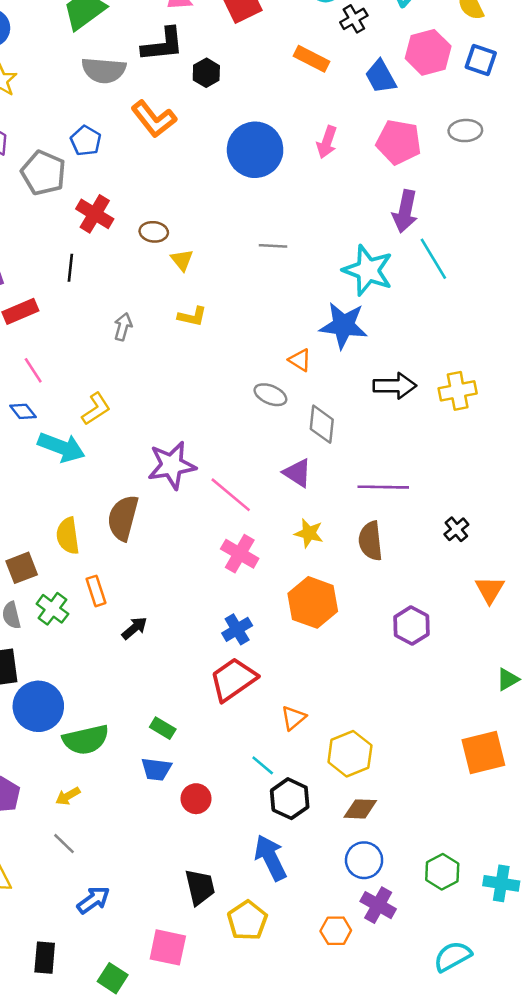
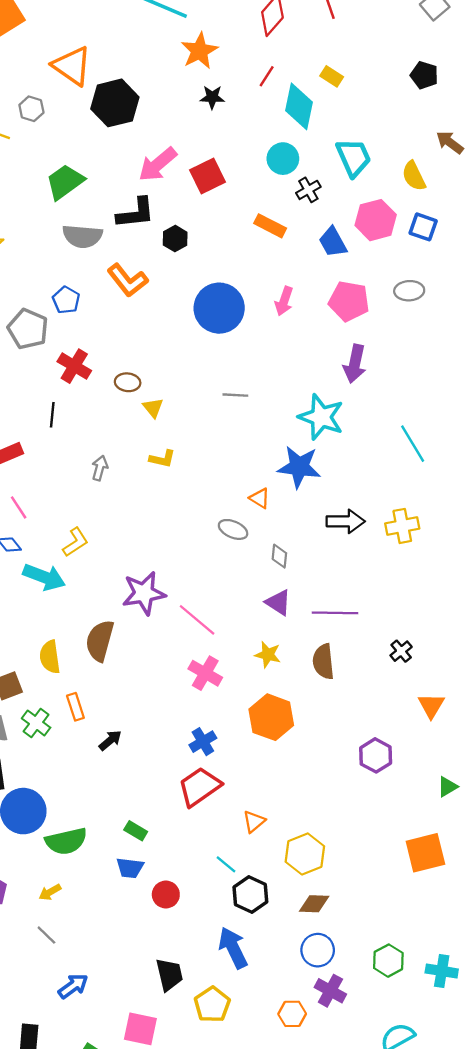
cyan line: (433, 259) -> (413, 444), moved
gray diamond: (322, 424) -> (279, 556), size x0.7
purple triangle: (297, 473) -> (278, 602), moved
purple hexagon: (411, 626) -> (376, 755), moved

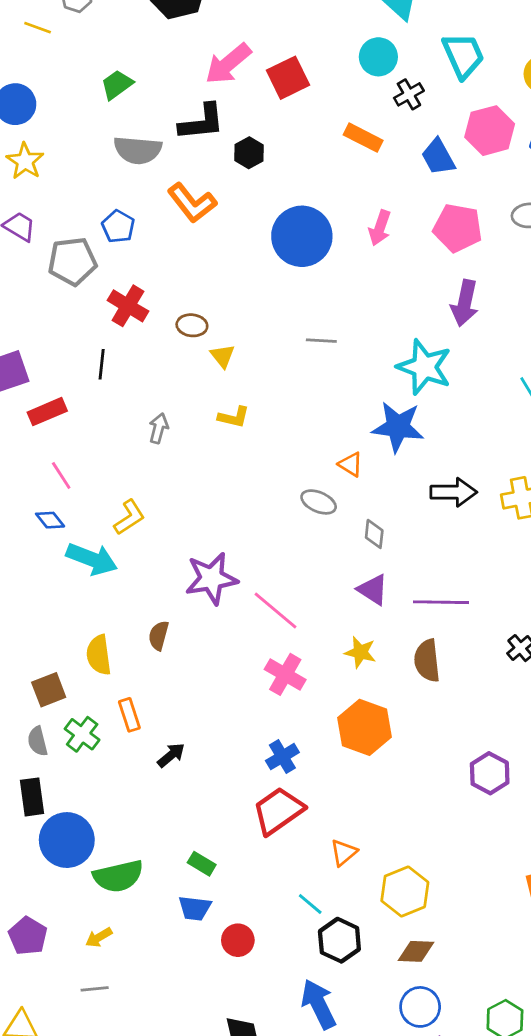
green trapezoid: (65, 182) -> (117, 85), size x0.7
gray pentagon: (28, 329) -> (72, 261), turned -30
brown semicircle: (100, 641) -> (159, 636), size x0.6
gray line: (46, 935) -> (95, 989), turned -50

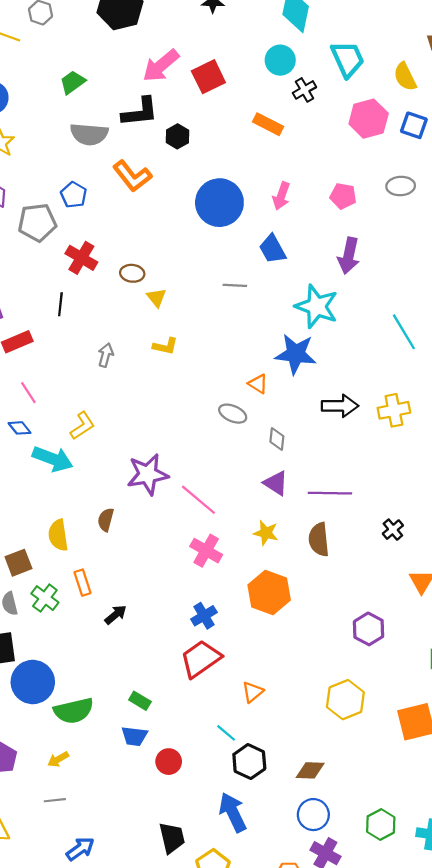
blue trapezoid: (438, 157) -> (272, 249), moved
pink pentagon: (458, 228) -> (343, 196), size x0.7
yellow hexagon: (405, 891) -> (345, 700), moved

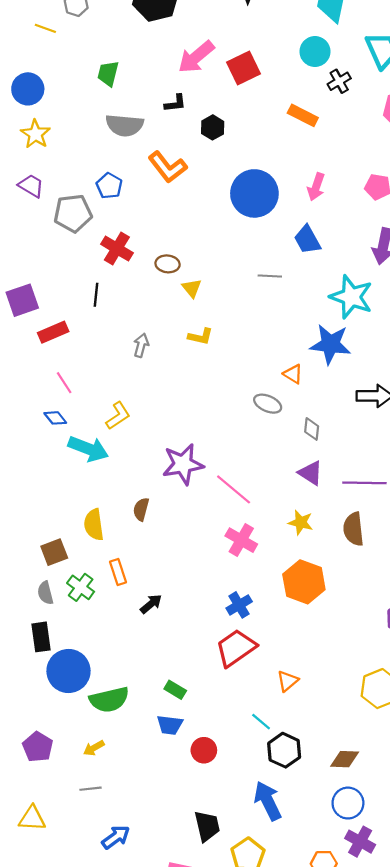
green trapezoid: (73, 82) -> (108, 74), turned -40
black L-shape: (140, 112) -> (175, 103), size x0.6

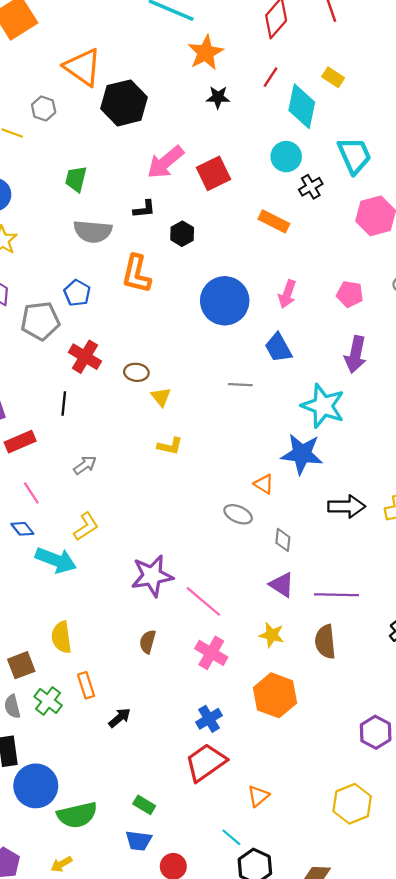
orange L-shape: (168, 167) -> (136, 274), turned 51
gray arrow: (141, 345) -> (85, 465), moved, turned 40
brown semicircle: (141, 509) -> (148, 642), moved

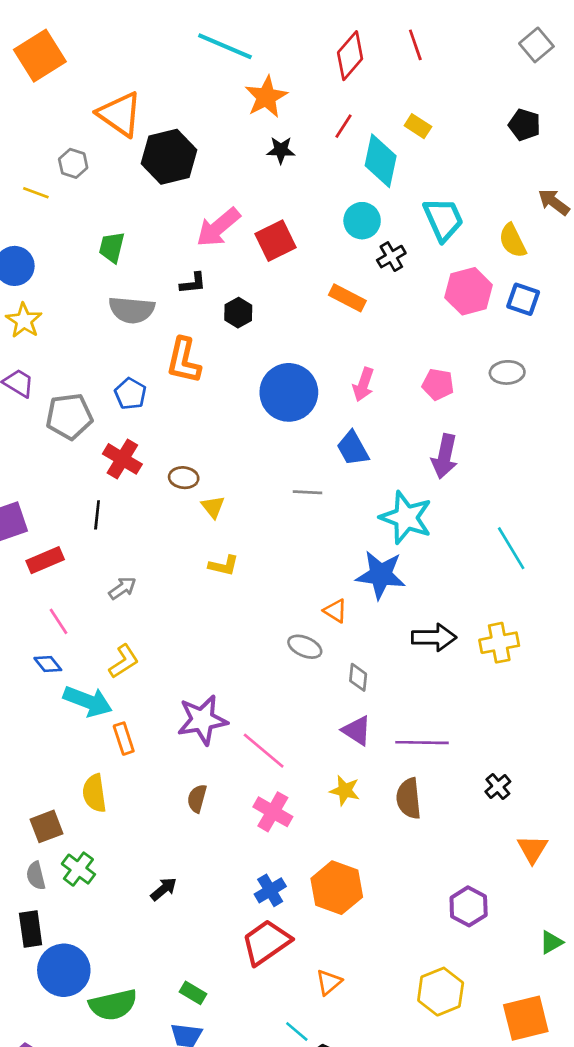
blue pentagon: (77, 293) -> (130, 394), moved
orange rectangle: (86, 685) -> (124, 739), moved
orange hexagon: (275, 695) -> (337, 888), moved

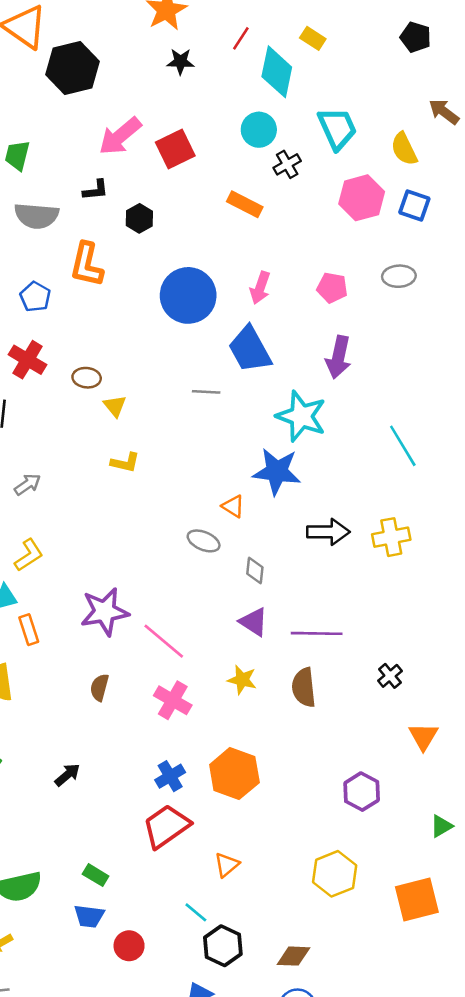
blue trapezoid: (353, 448) -> (250, 349), size x1.4

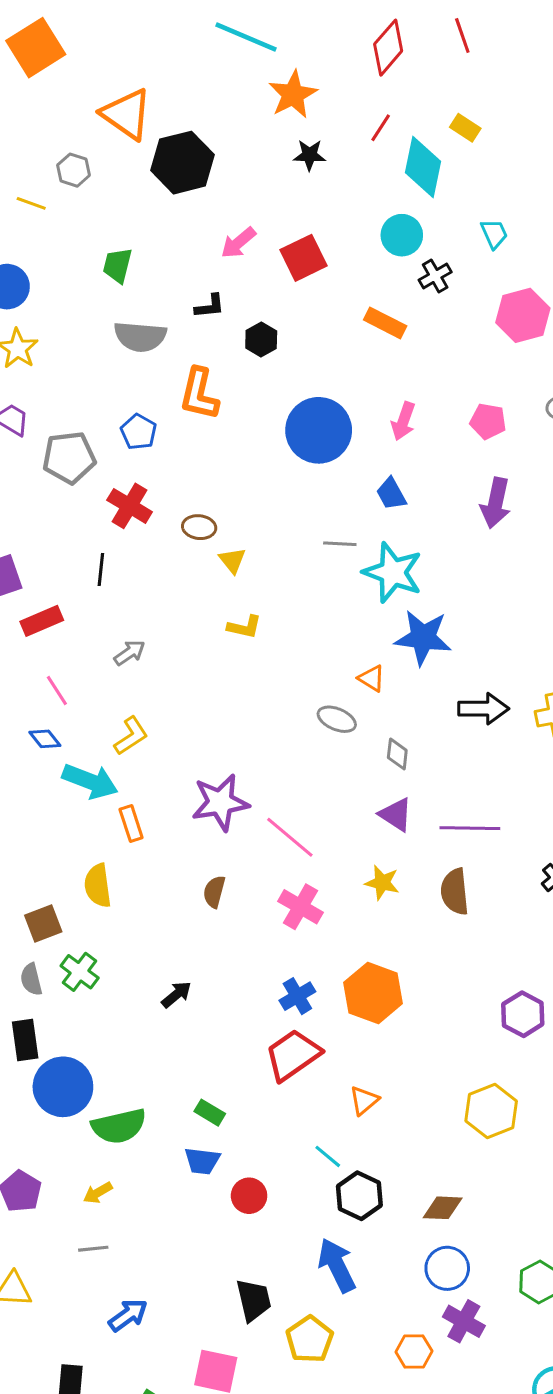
cyan trapezoid: (337, 128) -> (494, 234), size x0.6
pink arrow: (120, 136) -> (238, 243), size x0.7
blue trapezoid: (250, 349) -> (391, 494), size x0.6
cyan star: (301, 416) -> (393, 572), moved

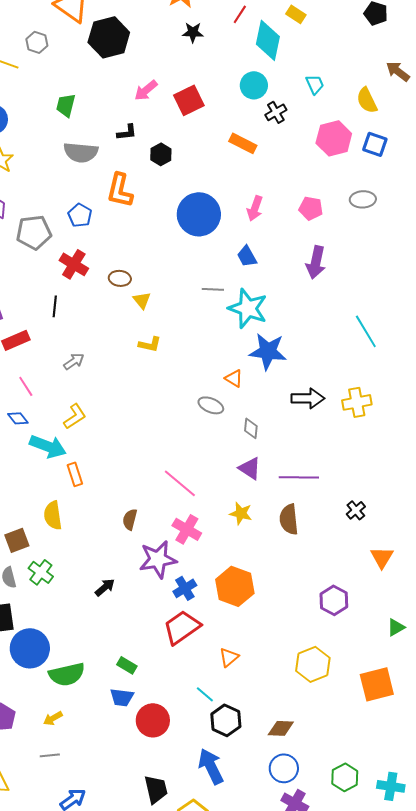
purple star: (220, 802) -> (158, 559), moved
red circle: (249, 1196) -> (153, 720), size x1.4

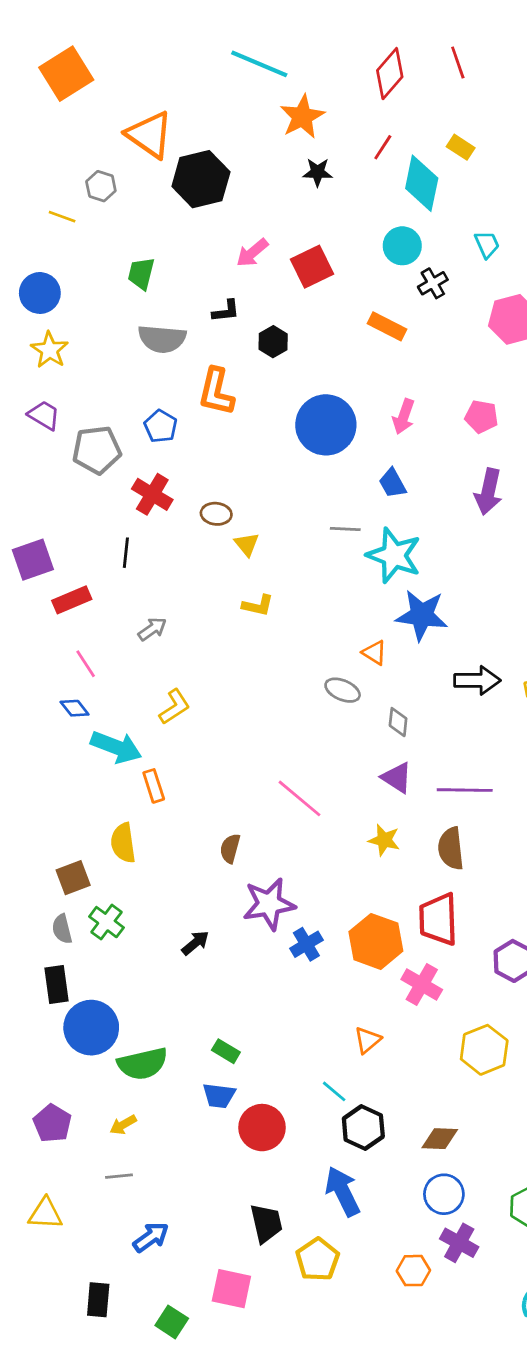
yellow L-shape: (75, 416) -> (175, 707), moved
pink cross: (187, 529) -> (422, 985), moved
red trapezoid: (182, 627) -> (438, 919), moved, turned -57

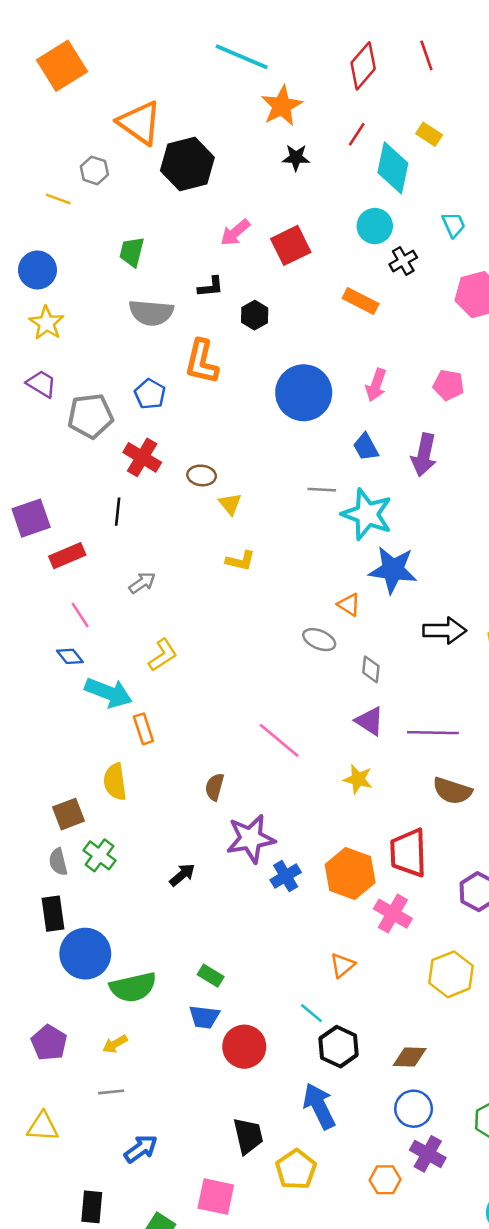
purple arrow: (488, 492) -> (424, 455), moved
brown semicircle: (451, 848) -> (452, 791), moved, turned -66

